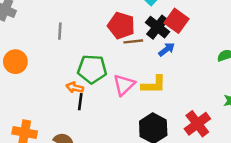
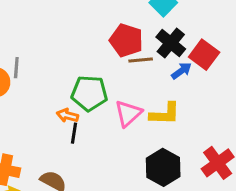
red square: (177, 21) -> (204, 55), moved
gray line: (60, 31) -> (16, 68), moved

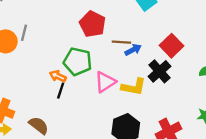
red pentagon: (126, 40) -> (92, 24), moved
black cross: (171, 43) -> (159, 71), moved
blue arrow: (181, 71) -> (133, 50), moved

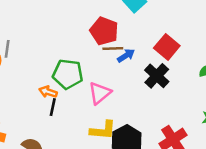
red pentagon: (92, 24) -> (104, 31), moved
yellow L-shape: (134, 87) -> (103, 130), moved

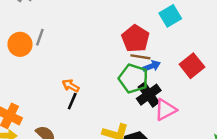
green pentagon: (68, 74) -> (133, 79), moved
black cross: (157, 76) -> (149, 95), moved
pink triangle: (100, 93) -> (165, 110), moved

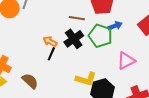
brown line: (140, 57) -> (77, 18), moved
black cross: (149, 95) -> (74, 39), moved

